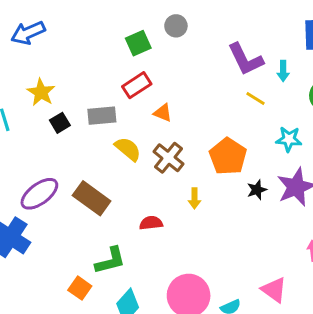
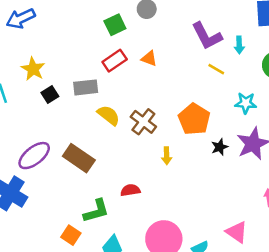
orange triangle: (163, 113) -> (149, 58), moved
red semicircle: (151, 223) -> (130, 190), moved

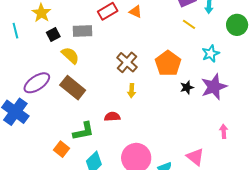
cyan star: (246, 103) -> (211, 54), turned -30
yellow semicircle: (109, 115) -> (70, 55), moved
yellow arrow: (167, 156) -> (132, 91), moved

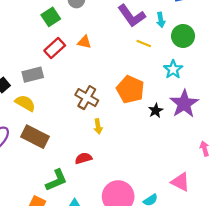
green circle: (237, 25) -> (183, 36), moved

